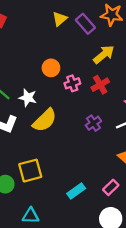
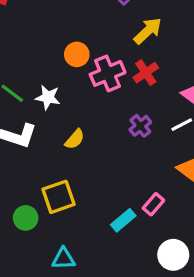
pink cross: (72, 83) -> (108, 73), size x1.5
yellow semicircle: (45, 120) -> (75, 139), moved, size x0.6
pink rectangle: (111, 187) -> (153, 204), moved

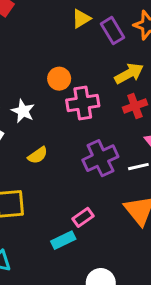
red cross: (146, 73) -> (135, 106), moved
purple cross: (140, 126) -> (100, 158), size x1.6
pink rectangle: (153, 204) -> (83, 217), moved

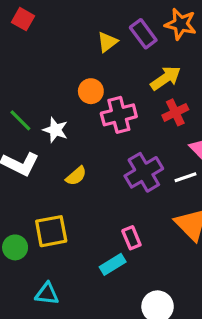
yellow triangle: (81, 19) -> (107, 42), moved
pink rectangle: (83, 217) -> (131, 238), turned -72

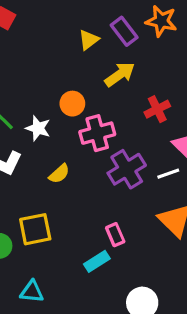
yellow arrow: (165, 78) -> (120, 74), moved
orange circle: (91, 91) -> (72, 104), moved
pink cross: (119, 115) -> (97, 133), moved

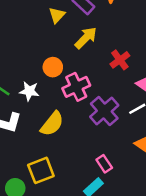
yellow semicircle: (59, 174) -> (52, 124), size x1.5

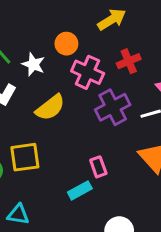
red cross: (120, 60) -> (129, 61), moved
pink cross: (76, 87) -> (88, 72), turned 36

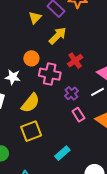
purple cross: (113, 107) -> (71, 93), size x0.6
yellow square: (25, 157) -> (31, 131), moved
pink rectangle: (98, 167) -> (78, 115), moved

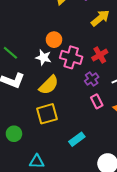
yellow arrow: (58, 36) -> (100, 18), moved
red cross: (75, 61) -> (100, 55), moved
white star: (13, 77) -> (43, 58), moved

